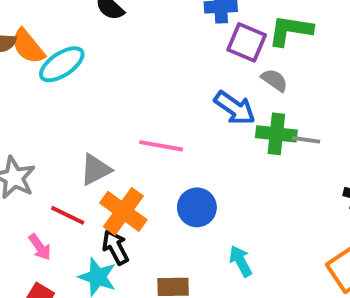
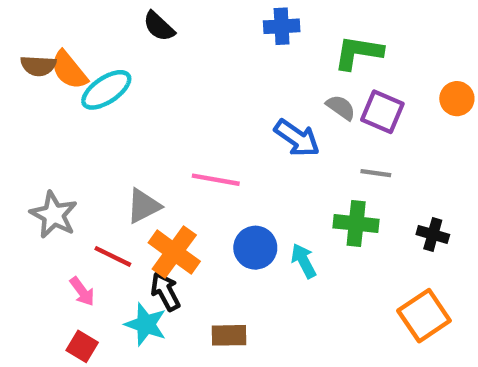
purple square: (247, 42) -> (382, 112), moved
green cross: (276, 134) -> (356, 224), moved
cyan arrow: (241, 261) -> (304, 261), moved

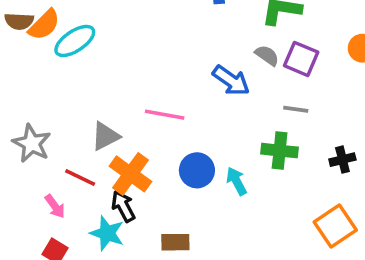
orange semicircle: (69, 70) -> (44, 25), turned -96
black cross: (433, 234) -> (342, 160), turned -30

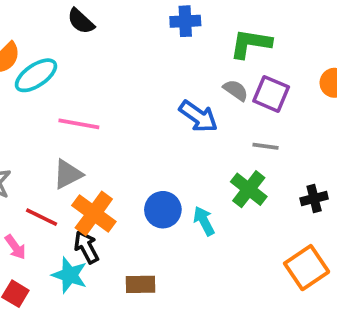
pink line: (165, 115) -> (79, 124), moved
green cross: (280, 151) -> (249, 189), turned 32

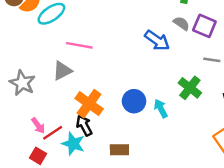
gray line: (266, 146) -> (212, 60), moved
gray triangle: (68, 174) -> (62, 71), moved
red line: (42, 217) -> (53, 133), moved, turned -60

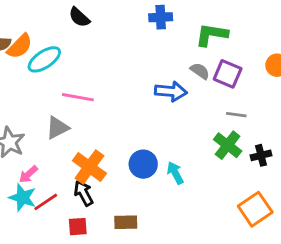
blue arrow: (157, 40) -> (171, 91), turned -30
green cross: (190, 88) -> (228, 145), moved
pink arrow: (38, 125) -> (28, 174), moved, turned 84
cyan star: (73, 144) -> (23, 198), moved
red square: (38, 156) -> (78, 227), moved, turned -35

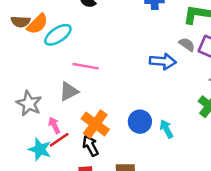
pink arrow: (28, 174) -> (54, 125), moved, turned 105
red line: (46, 202) -> (59, 140), moved

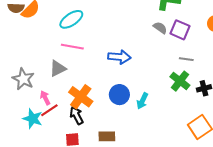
cyan ellipse: (58, 35) -> (71, 19), moved
blue arrow: (163, 61) -> (119, 57), moved
cyan arrow: (166, 129) -> (142, 101), turned -126

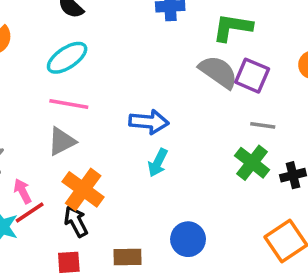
gray semicircle: (160, 28) -> (218, 72), size x1.6
gray triangle: (58, 68) -> (62, 141), moved
blue circle: (119, 95) -> (188, 239), moved
cyan arrow: (142, 101) -> (158, 163), moved

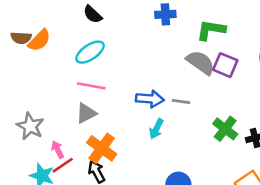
gray line: (263, 125) -> (181, 101), moved

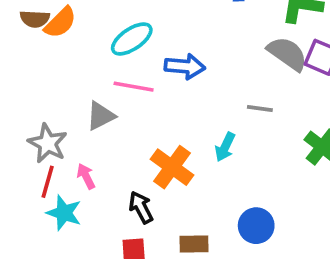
blue arrow: (150, 99) -> (185, 66), moved
gray triangle: (86, 113) -> (101, 116), moved
orange cross: (102, 148) -> (172, 167), moved
red line: (63, 165) -> (48, 182), moved, turned -40

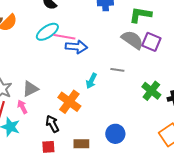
pink line: (134, 87) -> (64, 37), moved
gray triangle: (101, 116) -> (30, 89), moved
cyan arrow: (225, 147) -> (91, 81), moved

